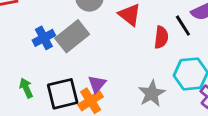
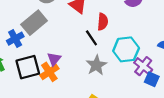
black line: (183, 26) -> (91, 38), moved
blue cross: (44, 38) -> (15, 39), moved

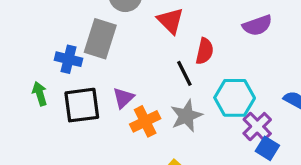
gray rectangle: (34, 23) -> (100, 39), turned -40
blue cross: (15, 39) -> (68, 59), turned 35
orange cross: (49, 72) -> (145, 121), moved

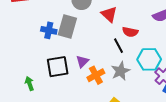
red semicircle: (205, 51) -> (130, 32), turned 91
blue cross: (68, 59) -> (49, 30), moved
green arrow: (40, 94) -> (29, 83), moved

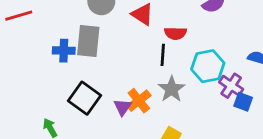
black line: (118, 46) -> (163, 55), turned 42
purple triangle: (82, 62) -> (123, 107), moved
black square: (58, 67) -> (85, 98), turned -35

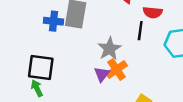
gray star: (172, 89) -> (109, 49), moved
black square: (85, 98) -> (41, 67), moved, turned -32

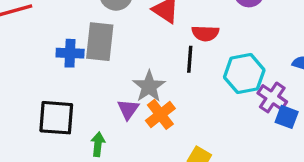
purple triangle: (102, 74) -> (128, 109), moved
green arrow: (37, 88) -> (98, 144), moved, turned 35

